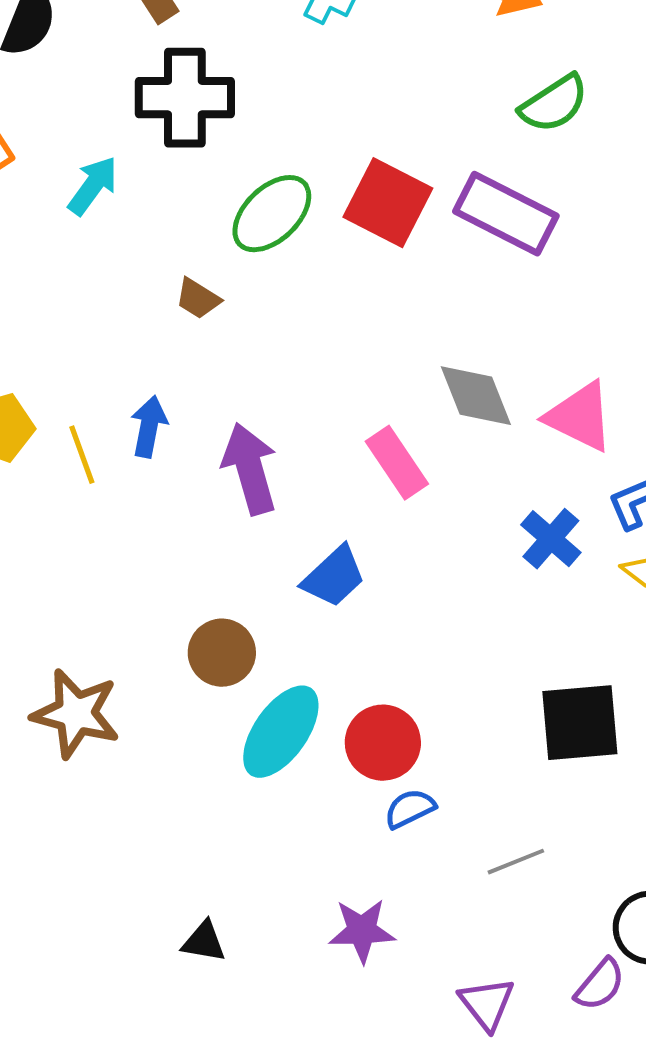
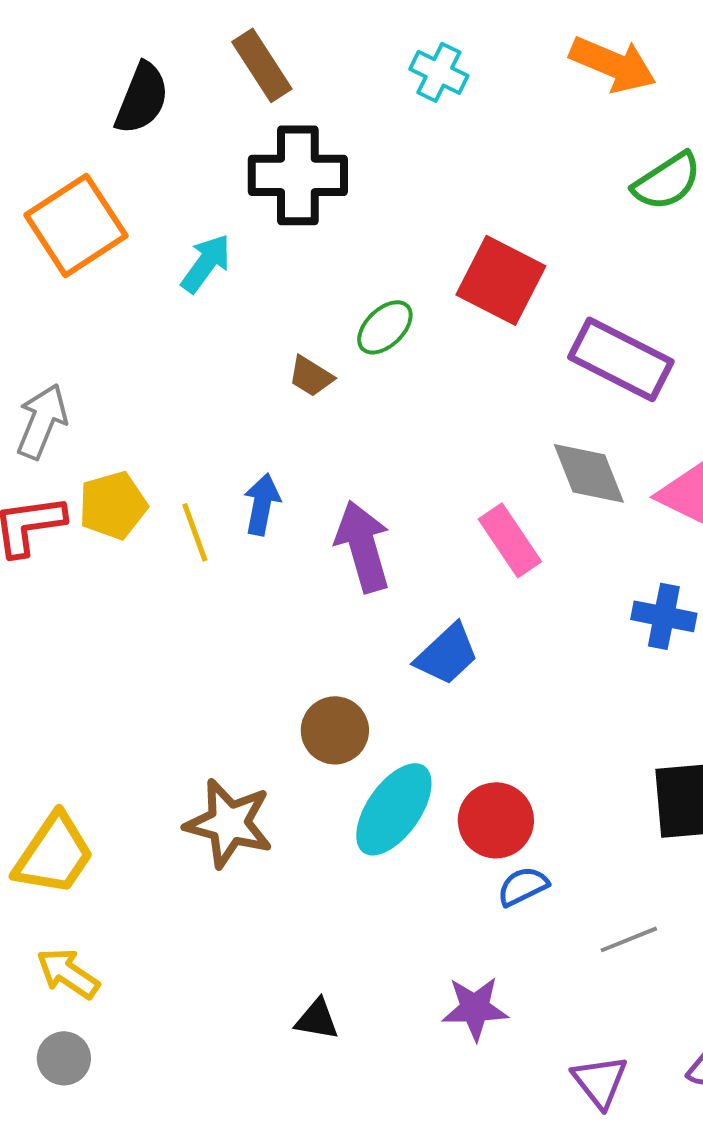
green ellipse: (272, 214) -> (385, 327), moved, size x0.7
purple rectangle: (506, 214) -> (621, 359), moved
blue cross: (551, 539) -> (664, 616), turned -30
brown star: (76, 714) -> (229, 823), moved

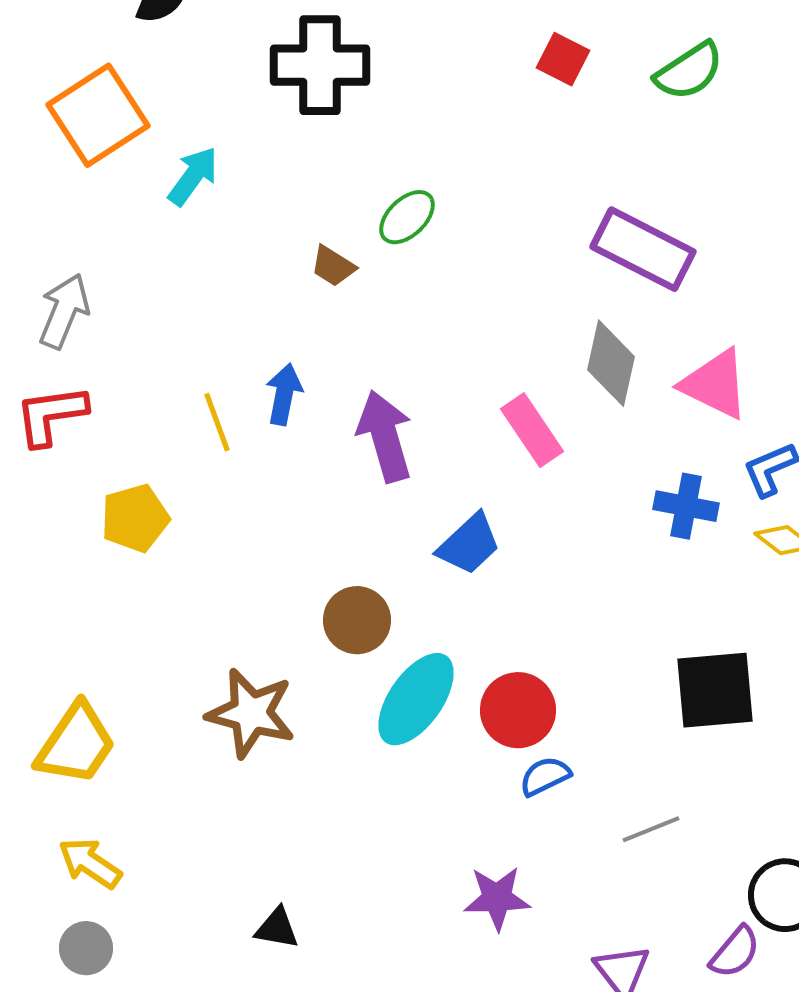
cyan arrow: (206, 263) -> (193, 176), moved
red square: (501, 280) -> (563, 59), moved, size x0.6
gray diamond: (589, 473) -> (611, 363), turned 34
yellow pentagon: (113, 505) -> (135, 518), moved
black triangle: (317, 1019) -> (277, 928), moved

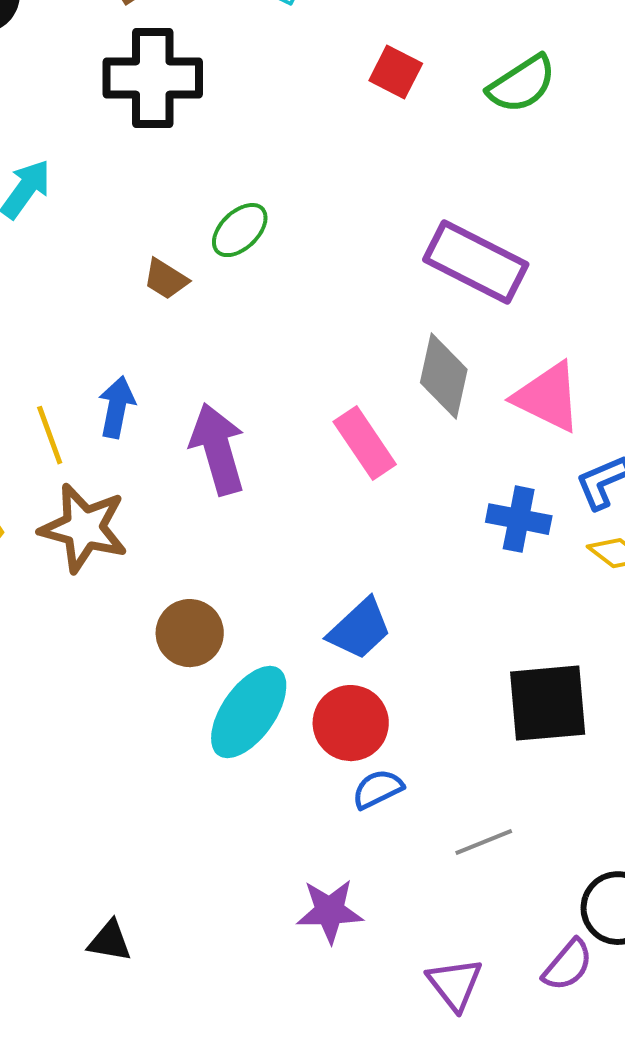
blue trapezoid: (469, 544) -> (360, 629), moved
brown star: (251, 713) -> (84, 528), moved

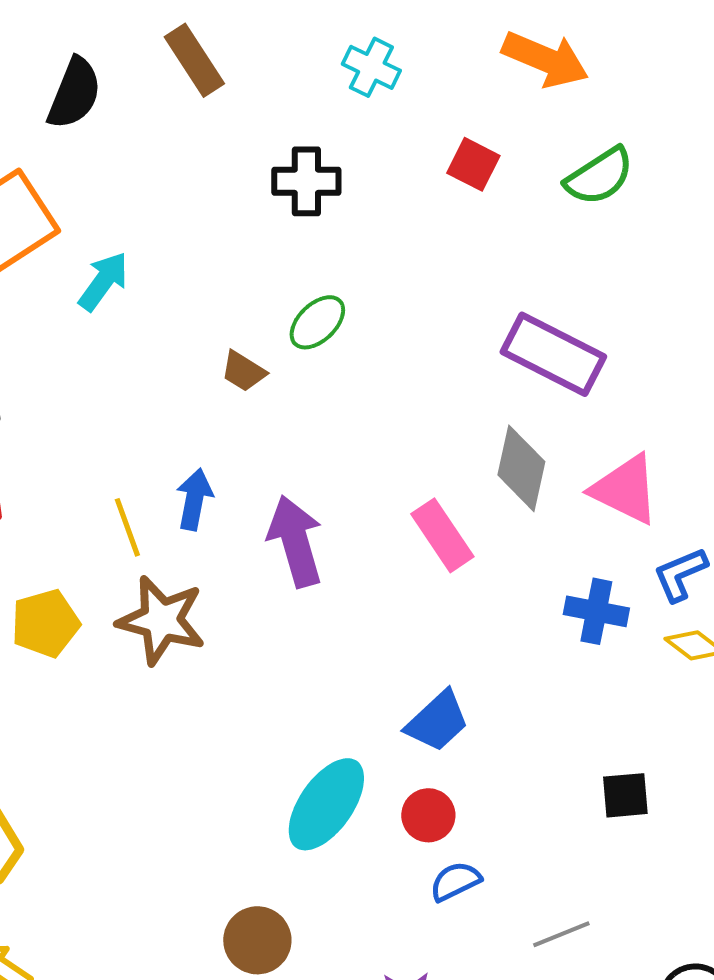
black cross: (153, 78) -> (306, 181), moved, size x0.7
brown circle: (190, 633) -> (257, 940), moved
black square: (548, 703) -> (625, 795), size x0.6
red circle: (351, 723) -> (428, 815), size x0.7

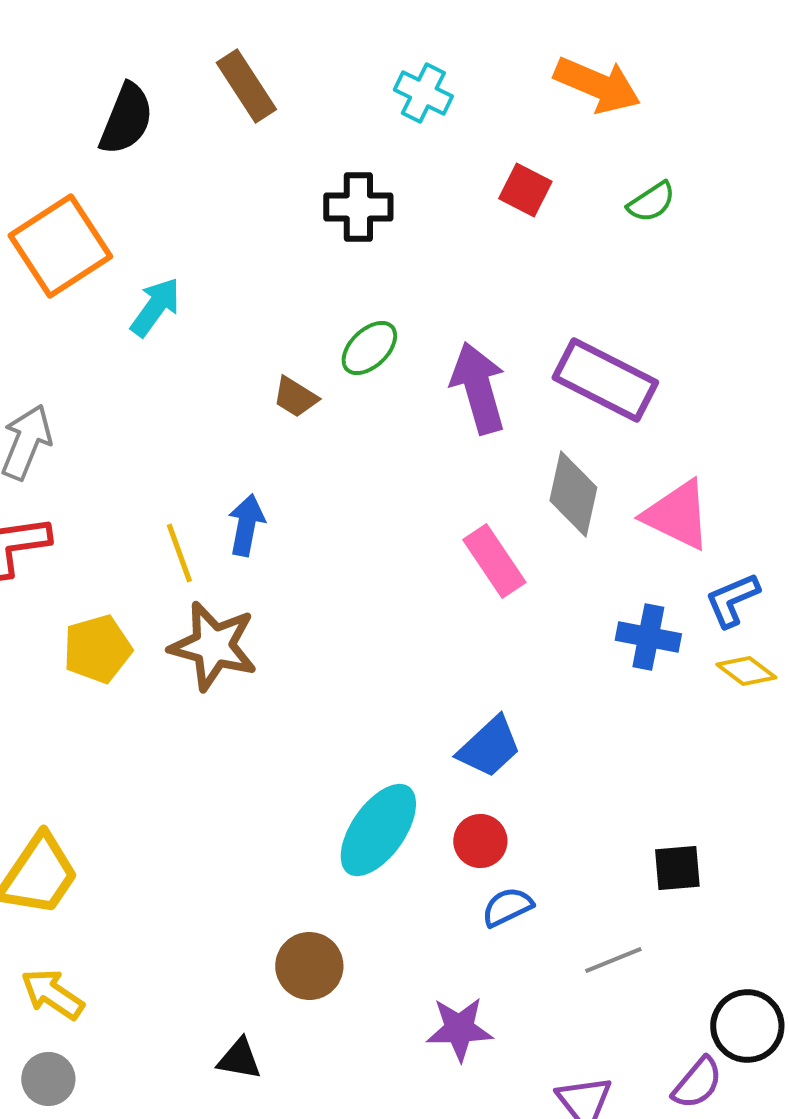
green semicircle: (599, 176) -> (651, 202), size x0.7
purple arrow: (295, 541) -> (478, 388), moved
black square: (625, 795) -> (677, 868), moved

